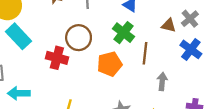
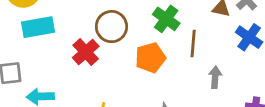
cyan rectangle: (18, 36) -> (38, 27), turned -55
red cross: (57, 58) -> (86, 52), turned 35

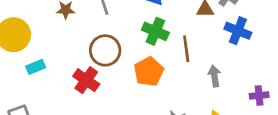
cyan rectangle: (38, 27) -> (36, 67), size x0.6

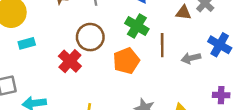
blue cross: (238, 31) -> (220, 45), moved
gray arrow: (214, 76) -> (191, 58), moved, turned -102

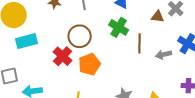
cyan rectangle: (27, 43) -> (27, 41), size x1.5
orange pentagon: (126, 61) -> (89, 64), moved

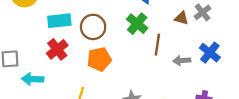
cyan rectangle: (27, 41) -> (59, 21), moved
red cross: (62, 56) -> (57, 49), moved

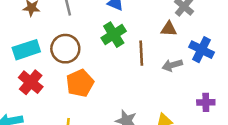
brown triangle: (182, 18) -> (169, 29), moved
green cross: (137, 24) -> (114, 35), turned 30

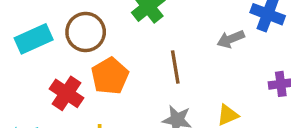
brown line: (141, 53) -> (175, 67), moved
red cross: (31, 82) -> (67, 93), moved

